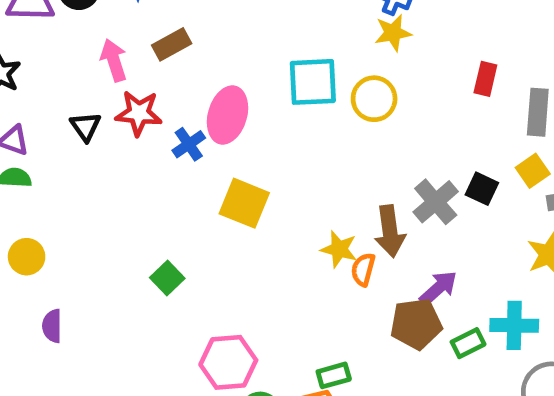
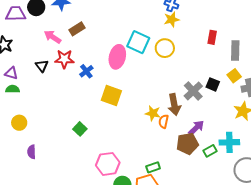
pink arrow: (114, 60) -> (53, 37), turned -36
cyan square: (313, 82) -> (138, 42), turned 30
pink ellipse: (228, 115) -> (117, 57), moved

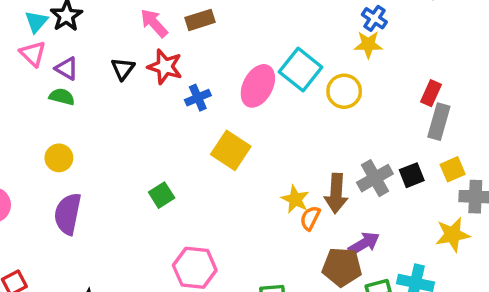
gray rectangle: (235, 51) -> (439, 122), moved
black square: (213, 84) -> (412, 175), turned 32
purple semicircle: (32, 152) -> (68, 214), size x1.6

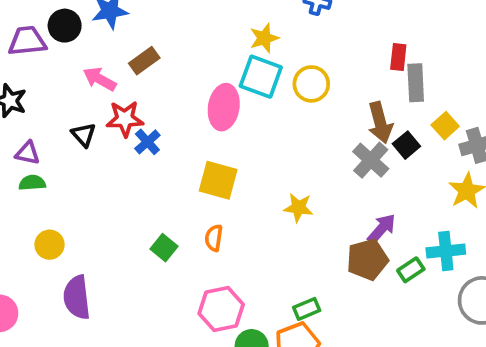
yellow star: (368, 44) -> (264, 38), moved
blue cross: (198, 98) -> (147, 142), moved
brown arrow: (336, 193) -> (380, 123), moved
orange semicircle: (310, 218) -> (214, 238), moved

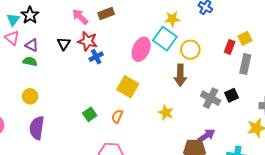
red rectangle: (398, 57) -> (230, 47), moved
brown arrow: (380, 123) -> (180, 75), moved
yellow square: (445, 126) -> (245, 38), moved
gray cross: (371, 160) -> (211, 98), turned -30

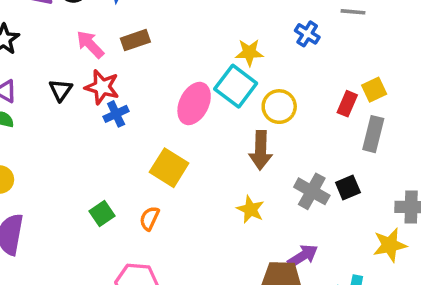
yellow star: (166, 113) -> (250, 209), moved

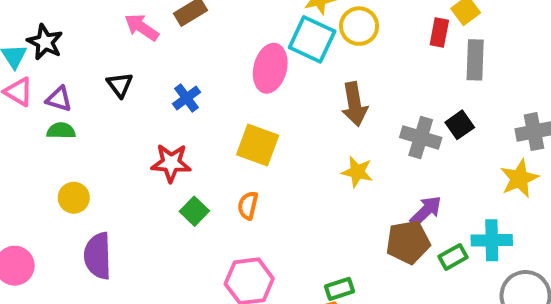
red star: (102, 87) -> (171, 163), moved
yellow circle: (279, 107) -> (359, 26), moved

